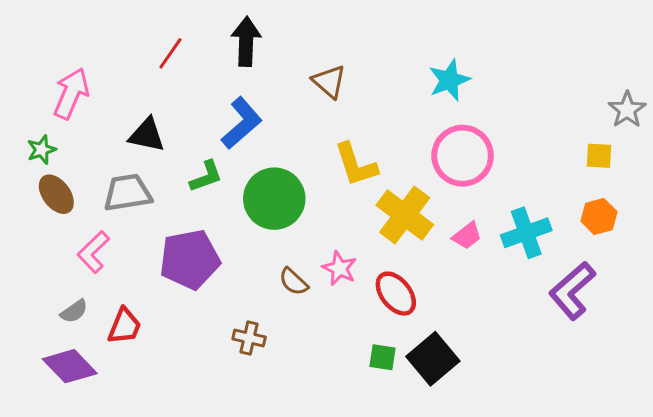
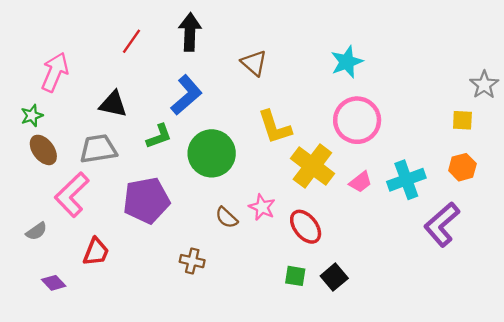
pink L-shape: (93, 252) -> (72, 195), size x1.4
gray semicircle: (74, 311) -> (36, 231), moved
black square: (433, 359) -> (334, 277), size x0.7
purple diamond: (70, 366) -> (54, 283), size x0.6

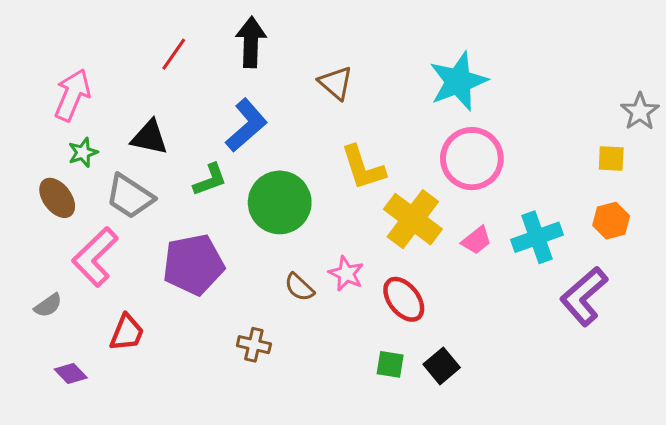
cyan star: (347, 62) -> (458, 81), size x1.4
green star: (32, 116) -> (83, 153), moved
gray trapezoid: (98, 149) -> (130, 196), turned -138

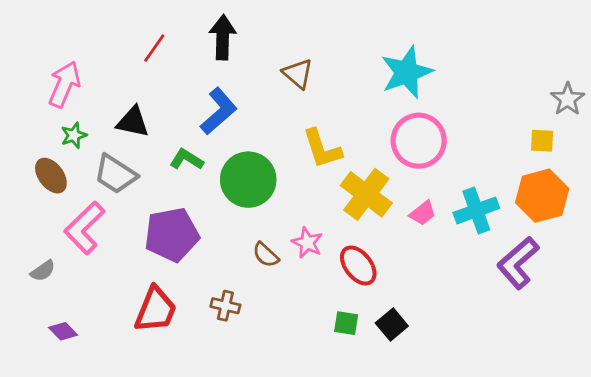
green L-shape: (210, 180) -> (186, 159), turned -128
orange hexagon: (611, 221) -> (542, 196), size x1.6
red trapezoid: (127, 333) -> (156, 310), moved, size x1.4

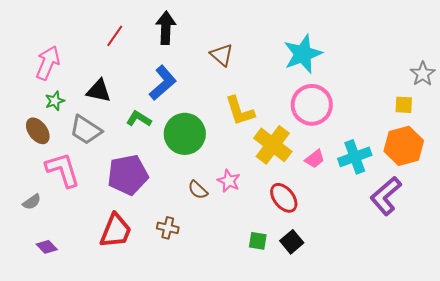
pink L-shape: (84, 228) -> (63, 170), turned 117
red ellipse: (358, 265) -> (284, 198), moved

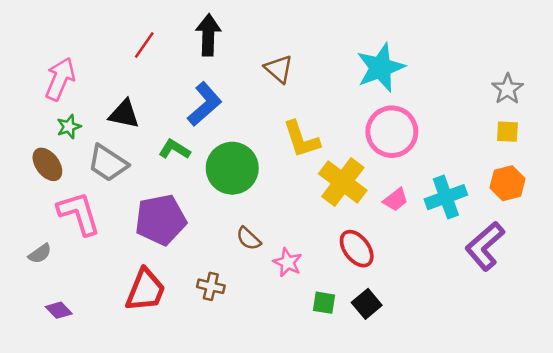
gray star: (423, 74) -> (507, 89), moved
orange hexagon: (404, 146) -> (507, 183), size x0.7
pink star: (229, 181) -> (288, 262), moved

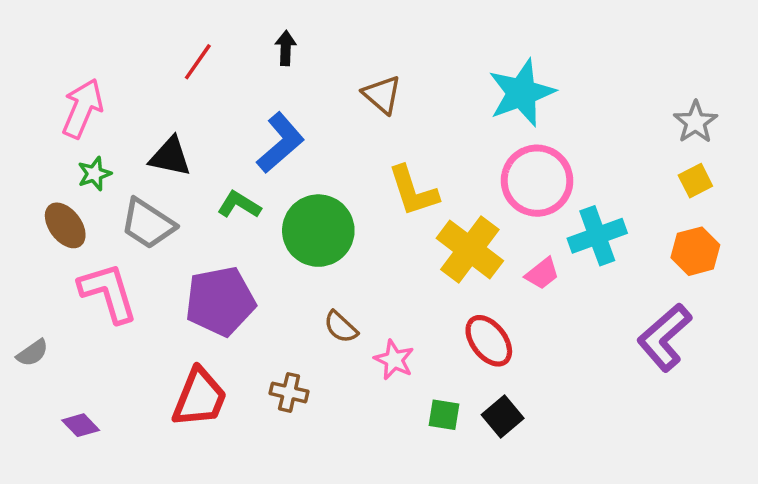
black arrow: (208, 35) -> (286, 48), size x0.6
yellow square: (507, 132) -> (695, 181), turned -30
cyan cross: (446, 197) -> (597, 236), moved
gray semicircle: (40, 254) -> (32, 353), moved

